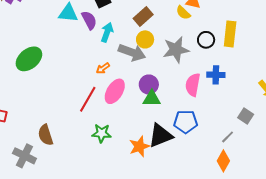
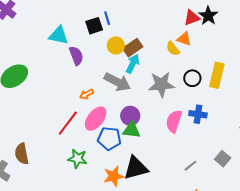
purple semicircle: (89, 20) -> (76, 56), moved
cyan arrow: (107, 32) -> (133, 64), moved
yellow circle: (145, 39) -> (116, 46), moved
blue pentagon: (186, 122) -> (109, 138), moved
gray line: (228, 137) -> (191, 166), moved

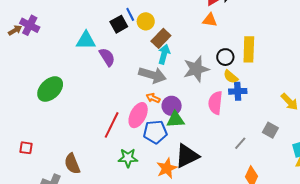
yellow circle: (116, 46) -> (146, 21), moved
yellow semicircle: (173, 49) -> (231, 77), moved
orange arrow: (87, 94) -> (153, 98), moved, turned 64

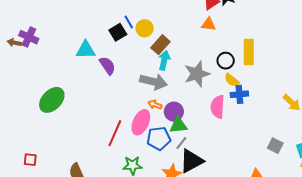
brown arrow: (15, 30) -> (14, 43), turned -136
gray square: (270, 130) -> (275, 146), moved
gray line: (240, 143) -> (181, 143), moved

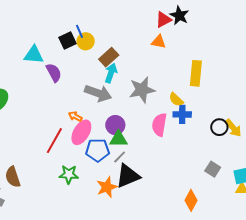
yellow circle: (145, 28) -> (86, 41), moved
black circle: (226, 61) -> (219, 127), moved
orange arrow: (155, 105) -> (75, 116), moved

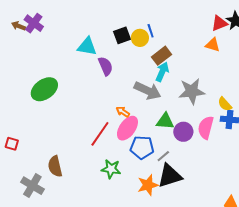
blue line: (79, 31) -> (151, 31), moved
purple circle: (115, 125) -> (183, 132), moved
green triangle: (118, 139) -> (165, 121), moved

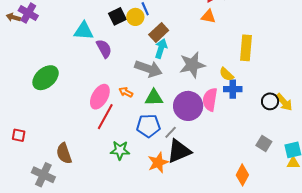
green triangle: (165, 121) -> (154, 98), moved
pink ellipse: (127, 128) -> (100, 97), moved
purple circle: (183, 132) -> (188, 106), size x1.5

